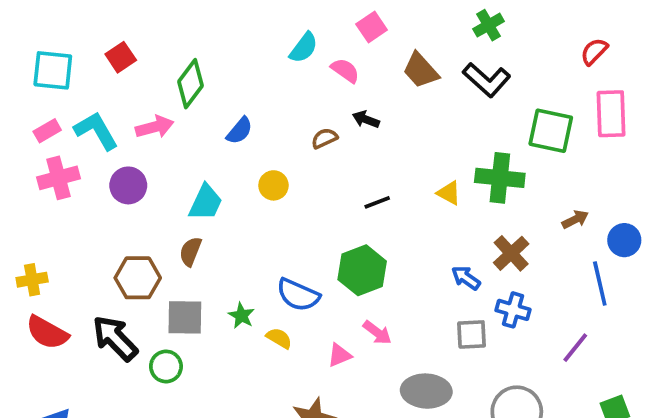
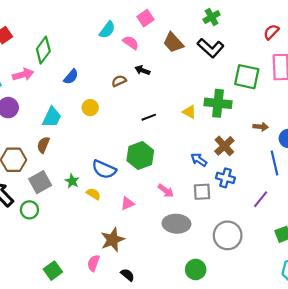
brown arrow: (575, 219) -> (261, 127), turned 32
gray square: (185, 317) -> (40, 182), turned -30
pink arrow: (377, 333) -> (166, 191), moved

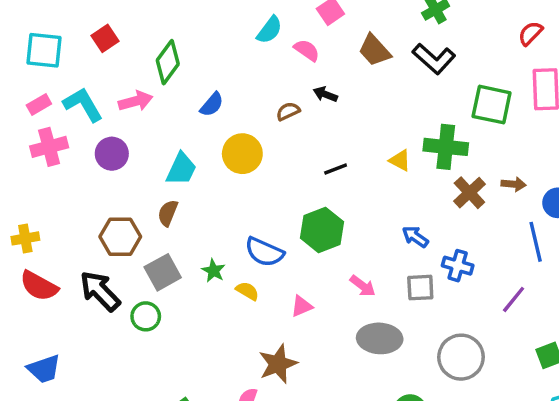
yellow circle: (90, 108) -> (242, 154), size x1.5
brown cross: (224, 146) -> (469, 193), moved

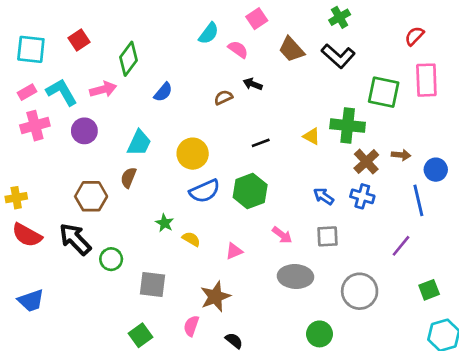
yellow circle: (242, 154) -> (193, 154), moved
blue semicircle: (264, 252) -> (205, 191), moved, turned -48
blue cross: (458, 266) -> (362, 196), moved
gray square: (163, 272) -> (153, 285), moved, turned 36

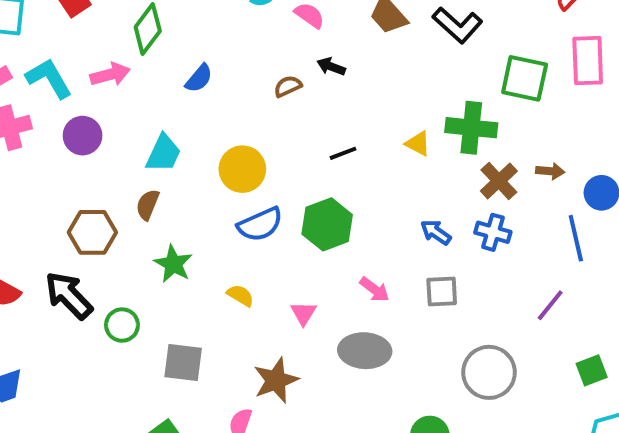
green star: (165, 223) -> (173, 264), moved, size x1.4
pink triangle: (234, 251) -> (304, 313), turned -36
gray ellipse: (295, 276) -> (365, 351), moved

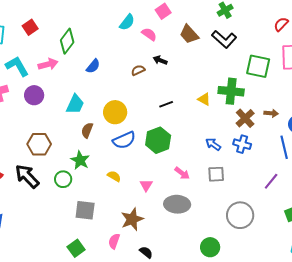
brown semicircle: (148, 205) -> (87, 130), moved
green circle: (122, 325) -> (63, 179), moved

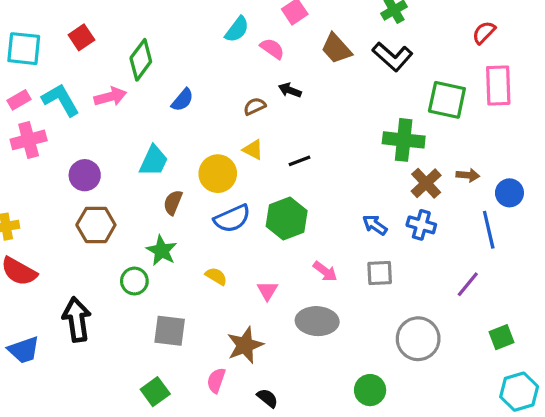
purple circle: (34, 95) -> (85, 175), moved
yellow triangle: (204, 99) -> (253, 150), moved
black arrow: (27, 176) -> (77, 319), moved, turned 36

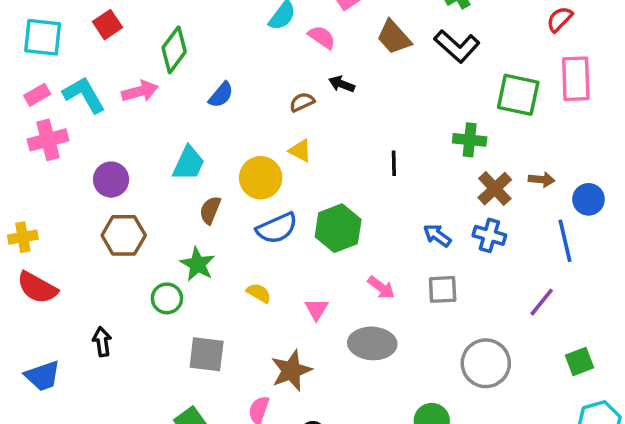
green cross: (404, 140) -> (470, 140), size x0.7
black line: (299, 161) -> (394, 163), moved, turned -70
black arrow: (77, 319) -> (102, 342), size x0.6

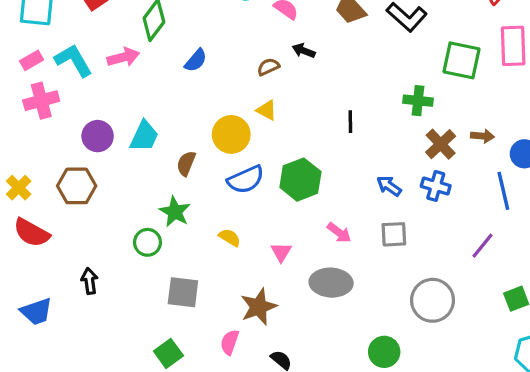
cyan trapezoid: (189, 163) -> (144, 136), moved
brown hexagon: (124, 235) -> (77, 186), moved
yellow cross: (23, 237) -> (19, 188), turned -35

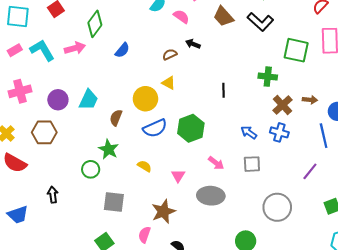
pink cross: (41, 101) -> (20, 91), moved

